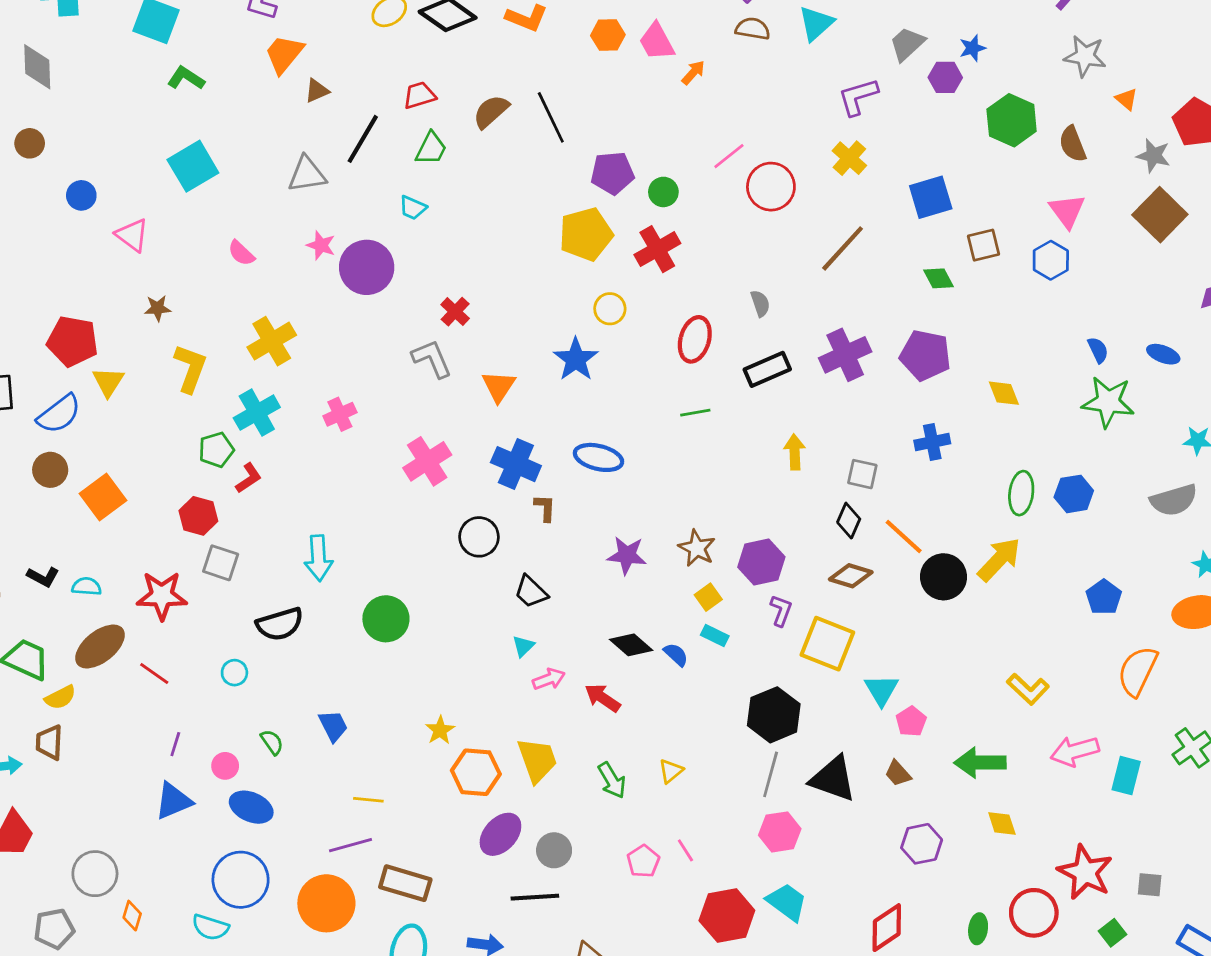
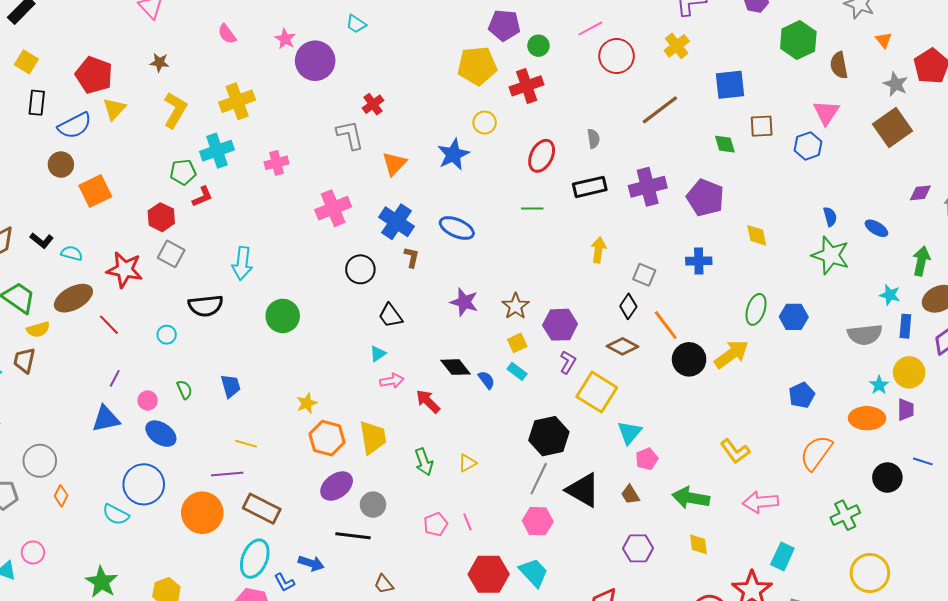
cyan rectangle: (1126, 776) -> (782, 556), moved

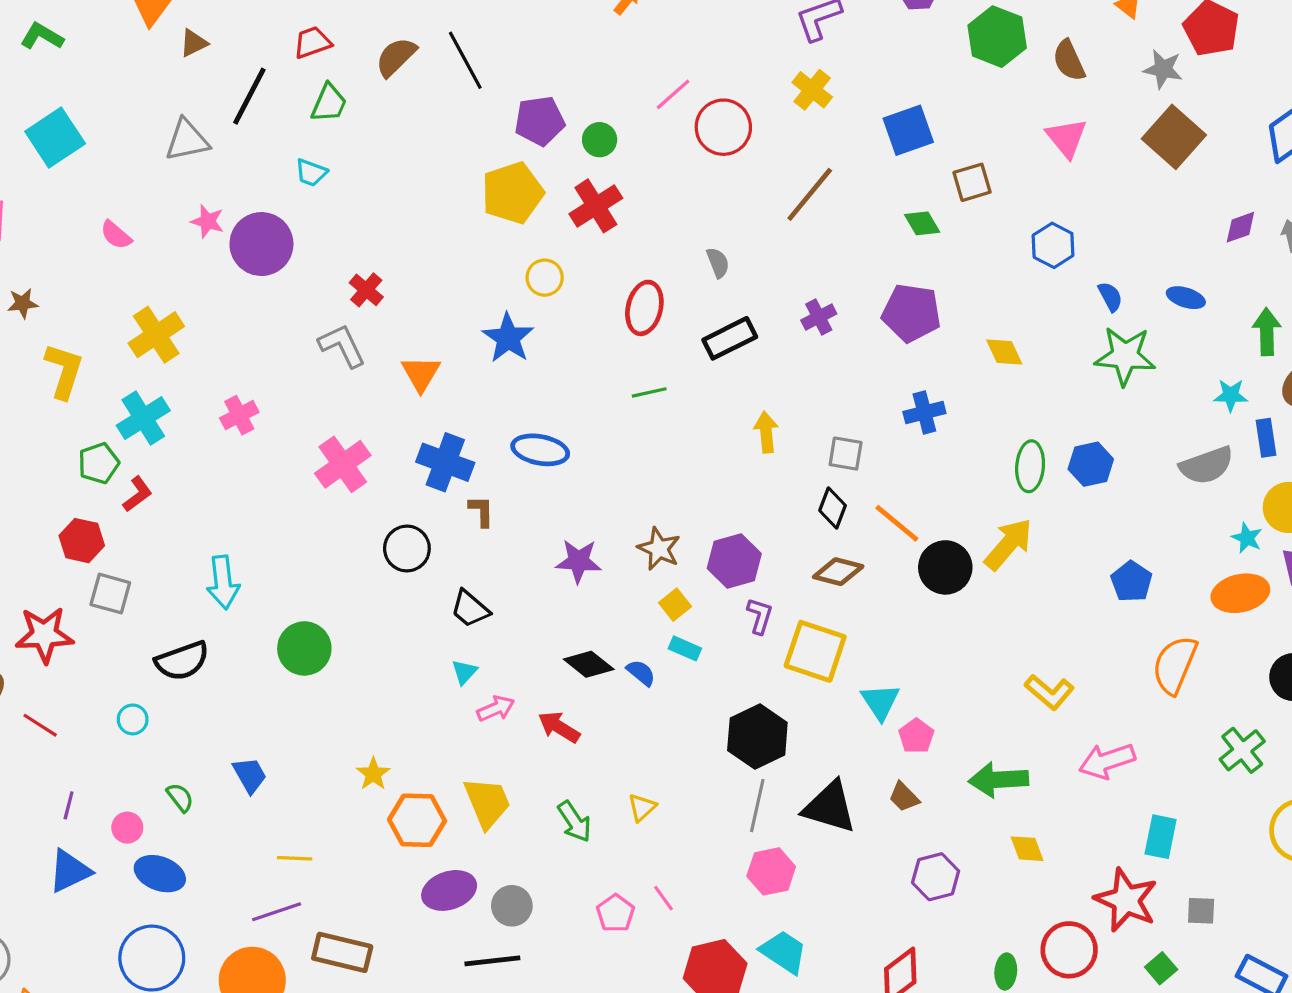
blue hexagon: (808, 146) -> (1053, 245), moved
purple cross: (648, 187) -> (819, 317), size x0.6
purple ellipse: (337, 486) -> (449, 890), turned 32

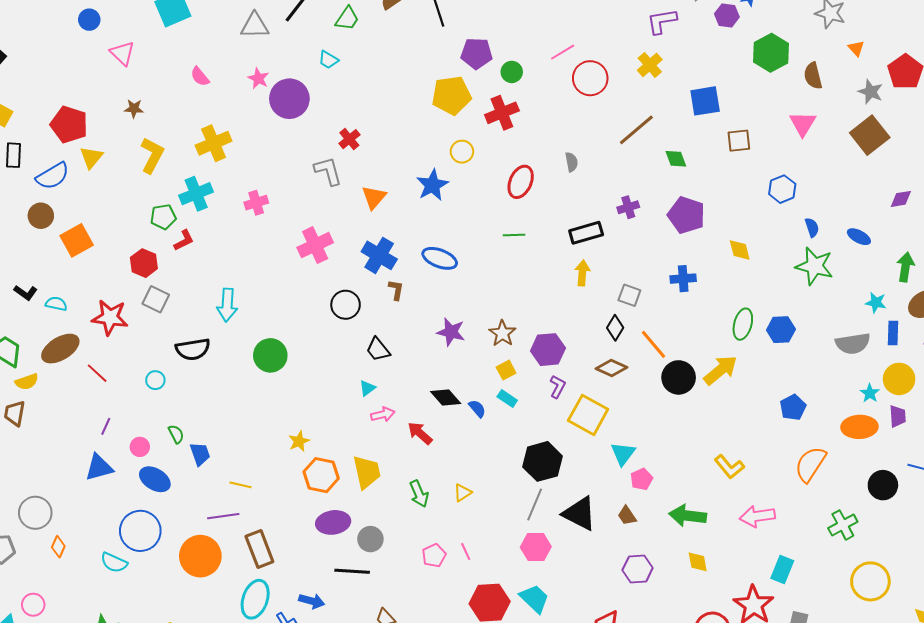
green diamond: (922, 223) -> (676, 159), moved
black rectangle: (730, 338) -> (586, 233), moved
blue trapezoid: (250, 775) -> (200, 454), moved
brown rectangle: (342, 952) -> (259, 549), turned 45

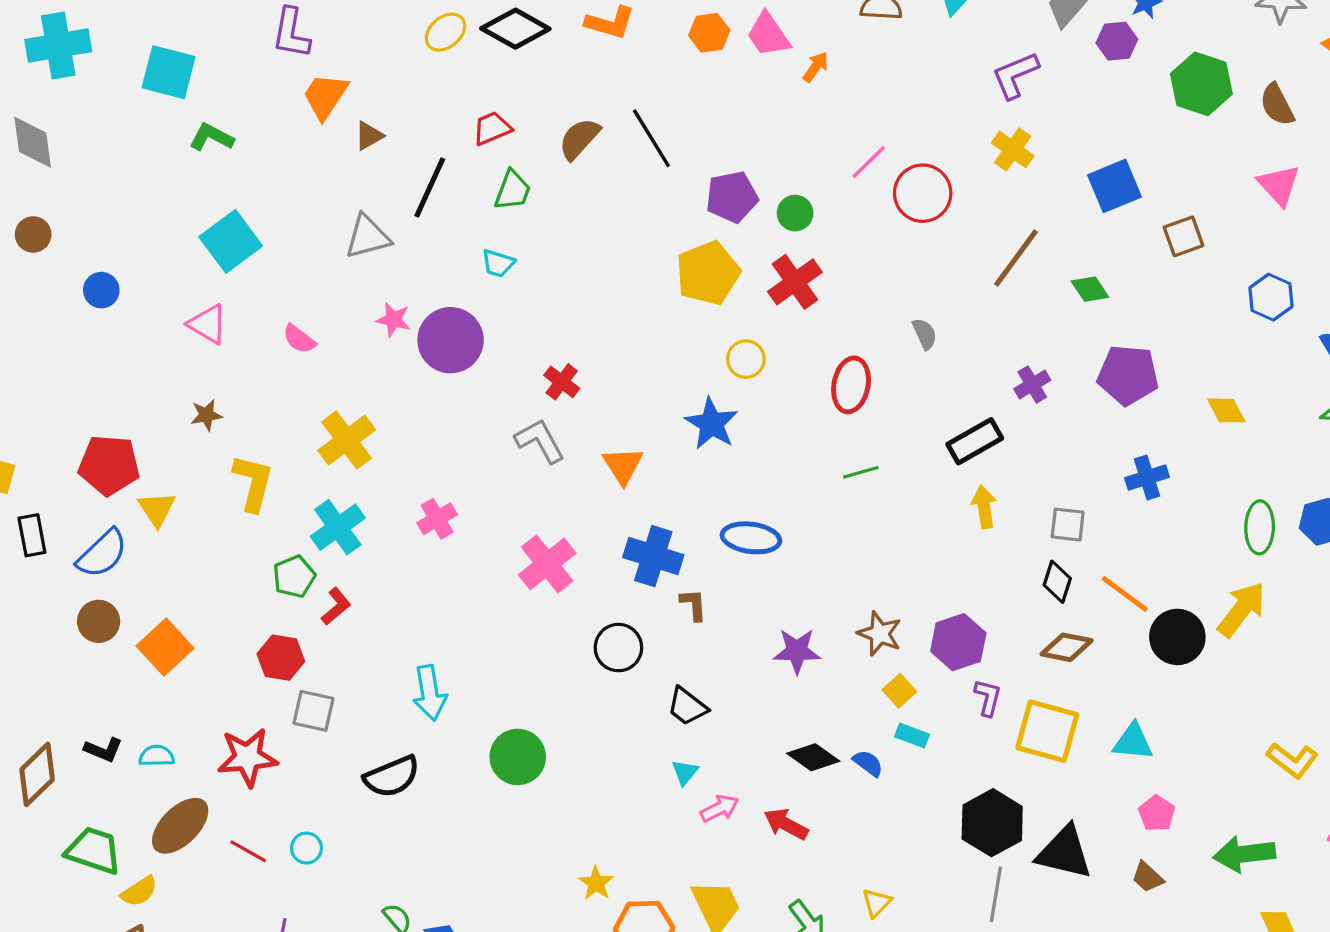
pink triangle: (122, 53) -> (208, 324), moved
cyan circle: (155, 380) -> (306, 848), moved
cyan triangle: (623, 454) -> (1133, 742), moved, turned -48
black triangle: (580, 514) -> (1064, 853), moved

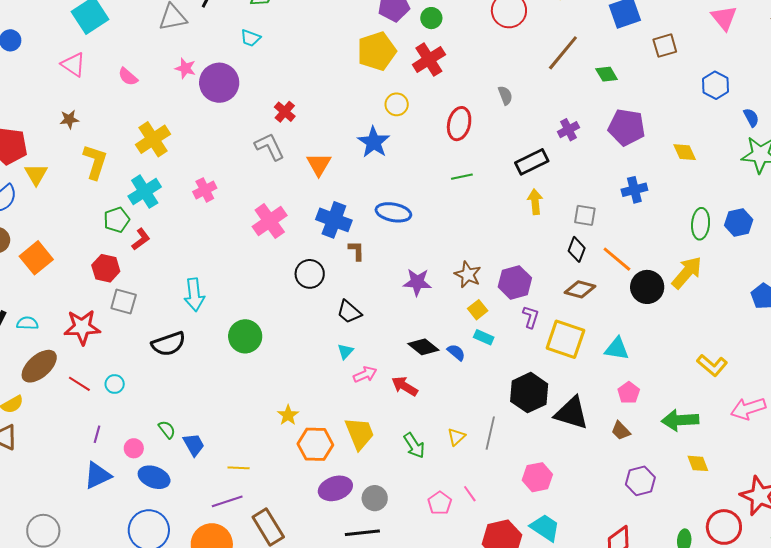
gray line: (996, 894) -> (490, 433), moved

